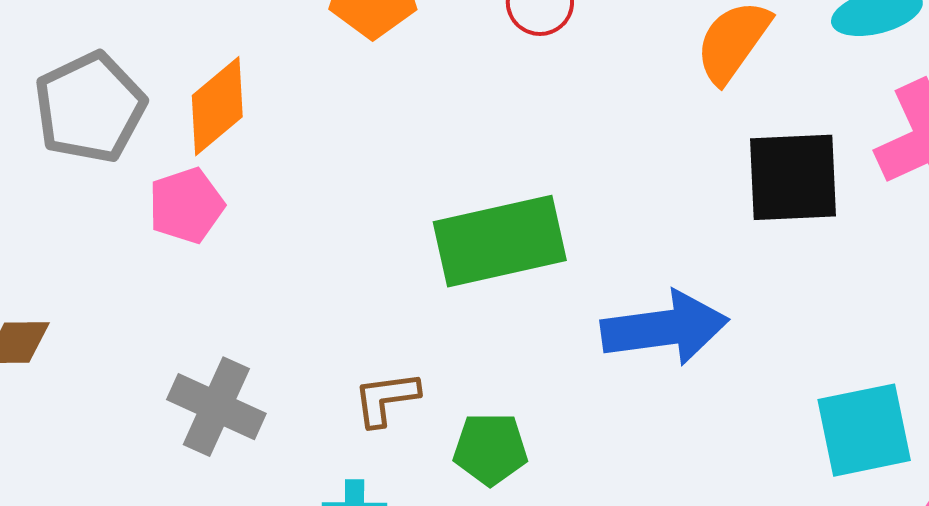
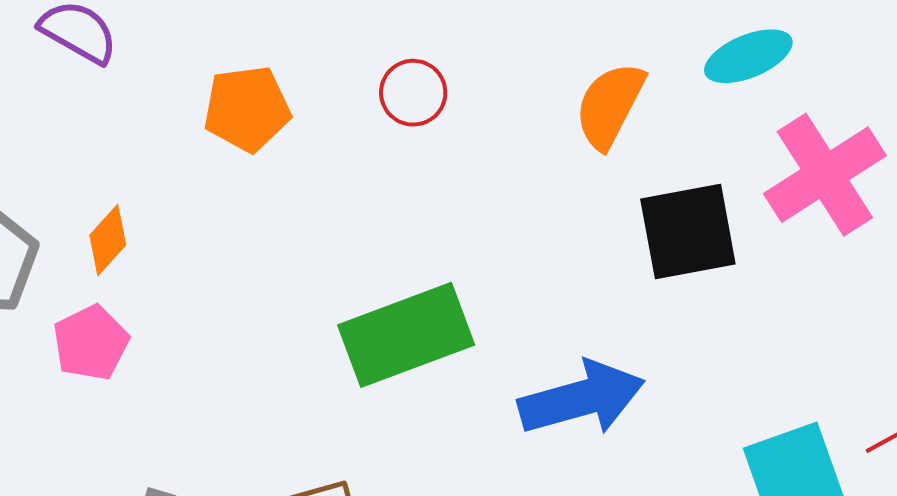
orange diamond: (217, 106) -> (108, 240), size x0.7

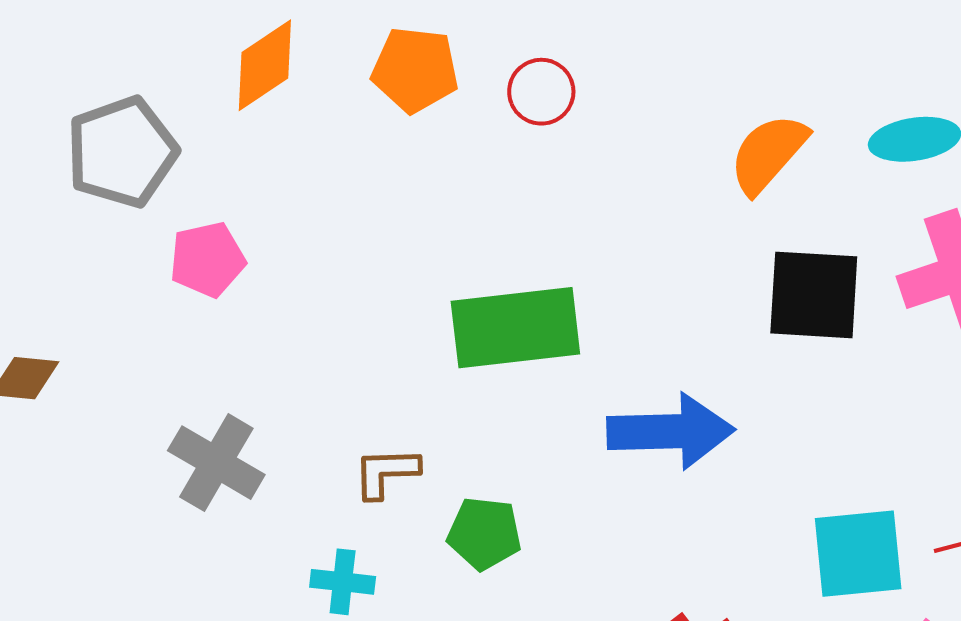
red circle: (413, 93) -> (541, 92), moved
orange diamond: (108, 240) -> (265, 65), moved, size x1.4

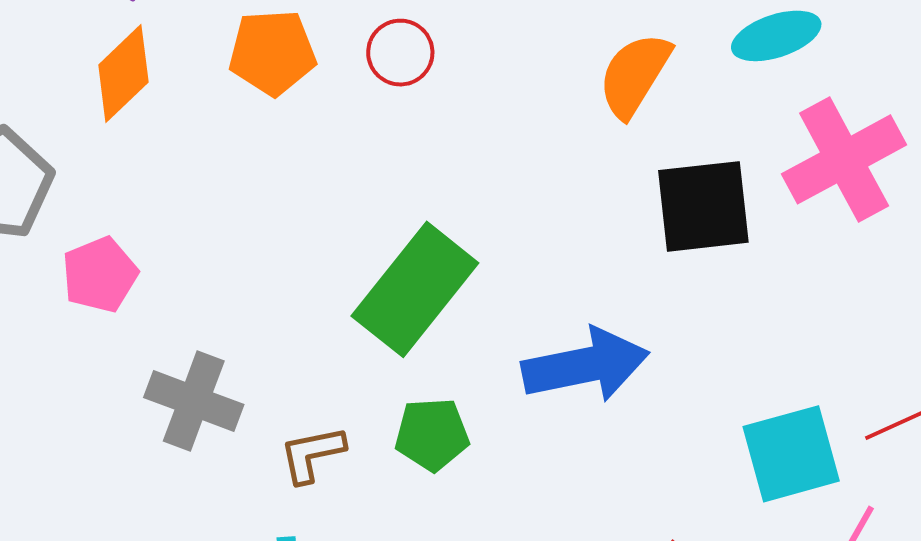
green rectangle: (515, 328) -> (415, 289), turned -35
gray cross: (216, 463) -> (194, 401), moved
green pentagon: (484, 533) -> (432, 434), moved

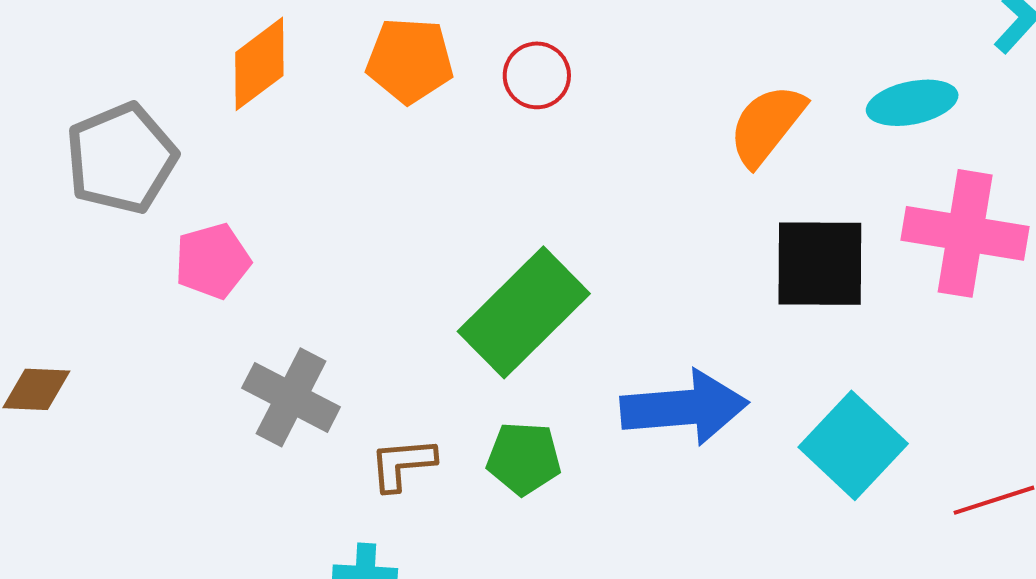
pink cross: (844, 159) -> (965, 233), turned 31
cyan square: (791, 454) -> (853, 445), moved, turned -38

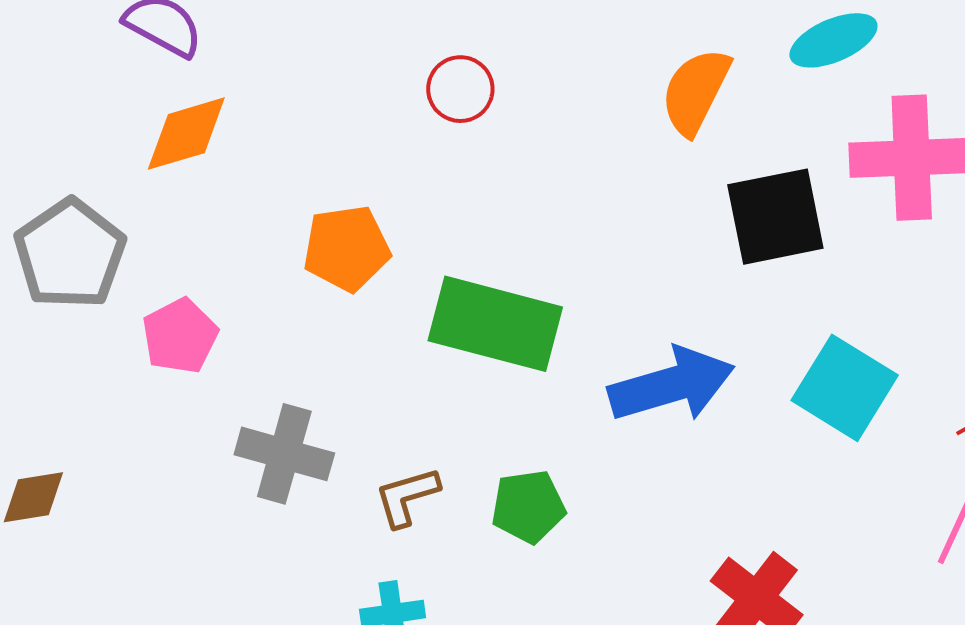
orange pentagon: (410, 60) -> (347, 248), moved
orange diamond: (259, 64) -> (186, 134), turned 32
green rectangle: (524, 312) -> (495, 324), turned 71
green pentagon: (524, 458) -> (528, 507), moved

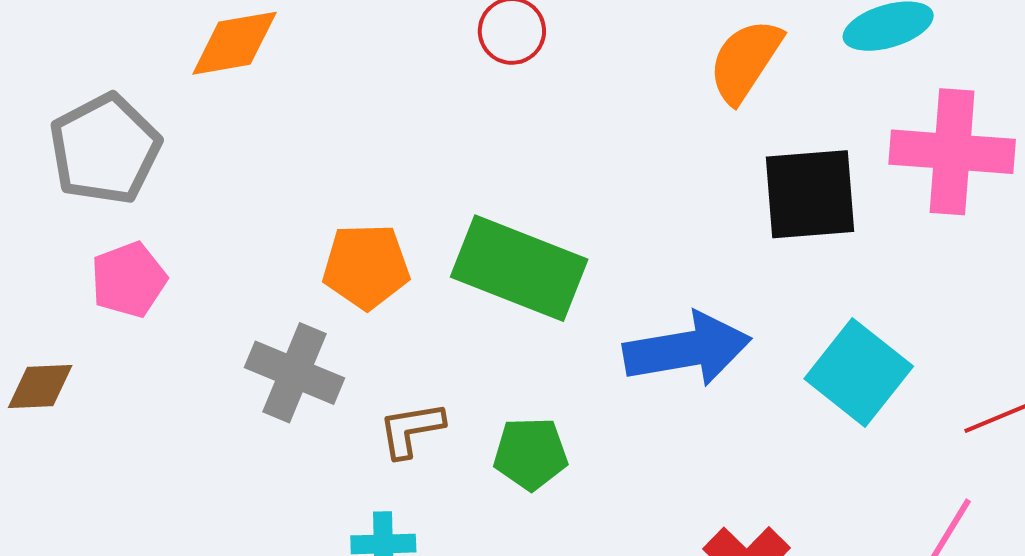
orange pentagon: (347, 248) -> (366, 266), moved
pink pentagon: (180, 336) -> (129, 280), moved

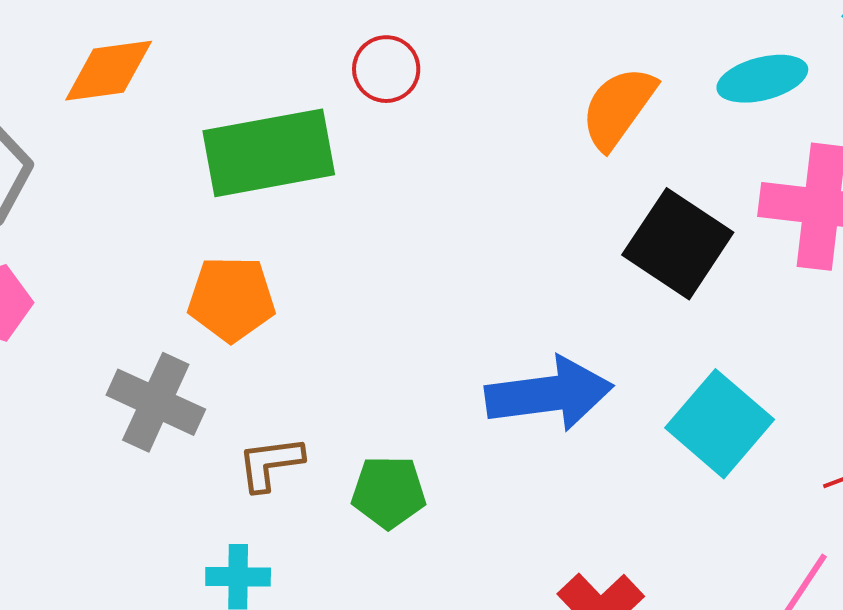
black square: (810, 194) -> (678, 244), turned 36
green rectangle: (519, 268) -> (269, 153), moved, turned -34

